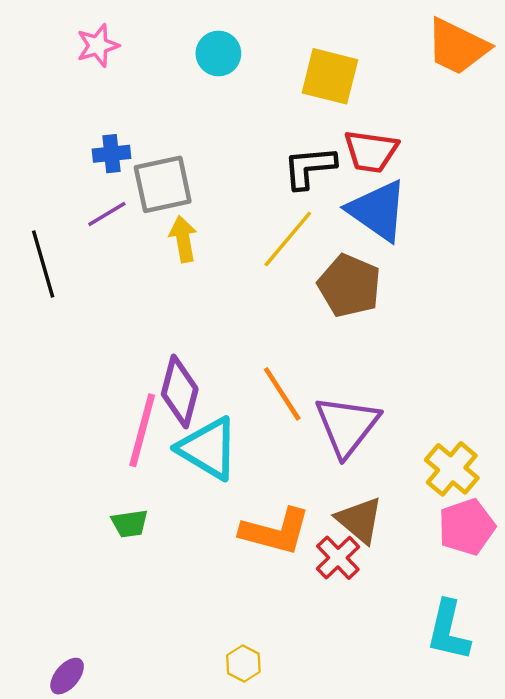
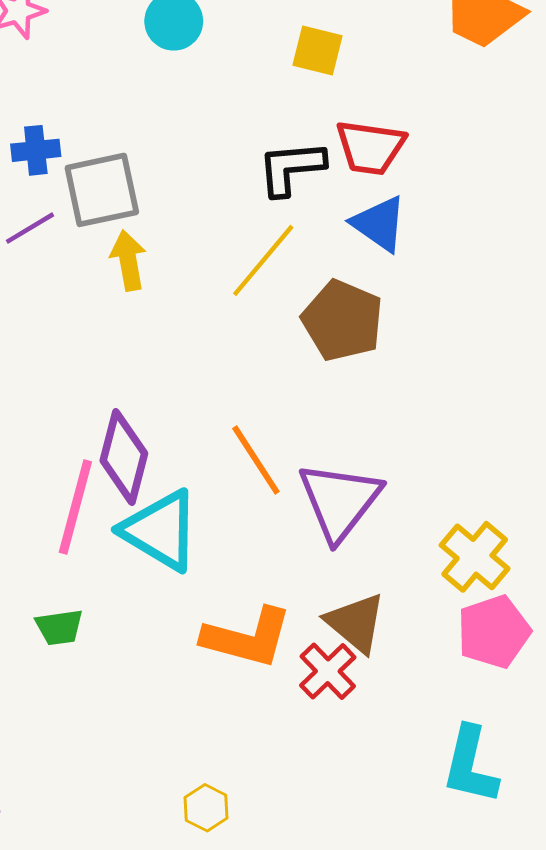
yellow square: (330, 76) -> (318, 51), size x0.7
blue triangle: (378, 211) -> (379, 224), size x0.7

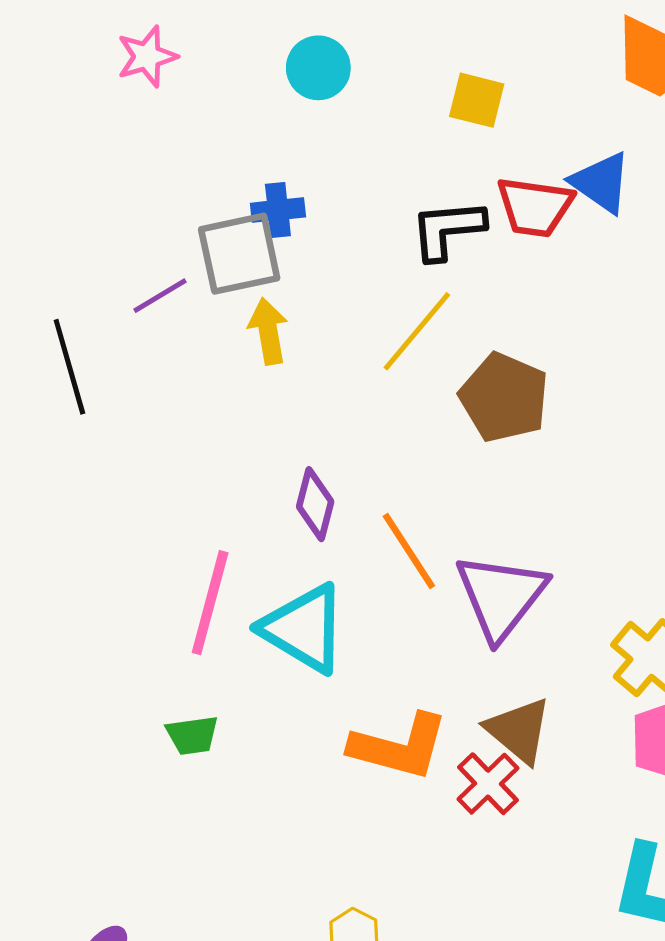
blue cross: (36, 150) -> (278, 210), moved
blue triangle: (379, 224) -> (601, 183), moved
purple diamond: (124, 457) -> (315, 504), moved, size x0.7

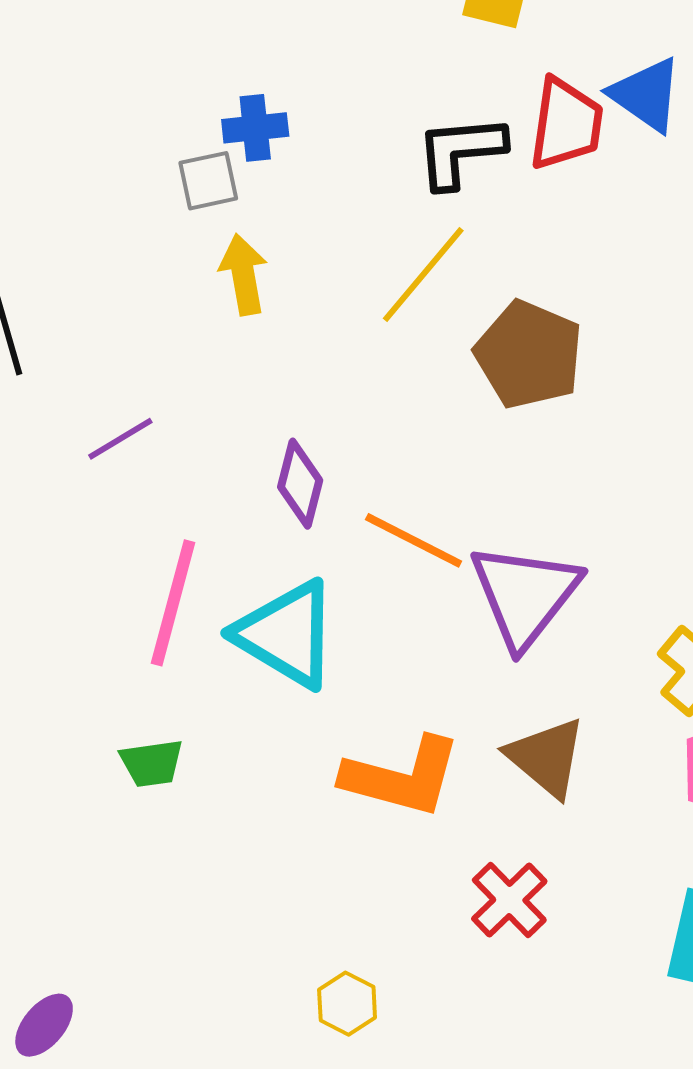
red trapezoid: (535, 207) -> (566, 124), turned -90
gray square: (239, 254) -> (208, 181), size x0.6
purple line: (160, 296) -> (120, 439), moved
orange line: (409, 551) -> (414, 540), turned -30
red cross: (488, 784) -> (509, 900), moved

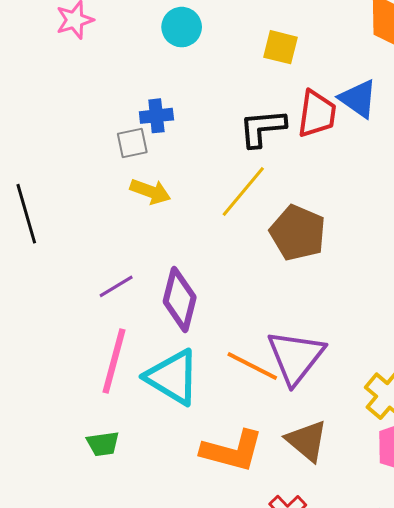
yellow arrow: (243, 274) -> (150, 191), turned 120
purple line: (120, 439) -> (116, 286), moved
purple diamond: (300, 484) -> (180, 299), size x1.4
orange line: (414, 540) -> (252, 366), moved

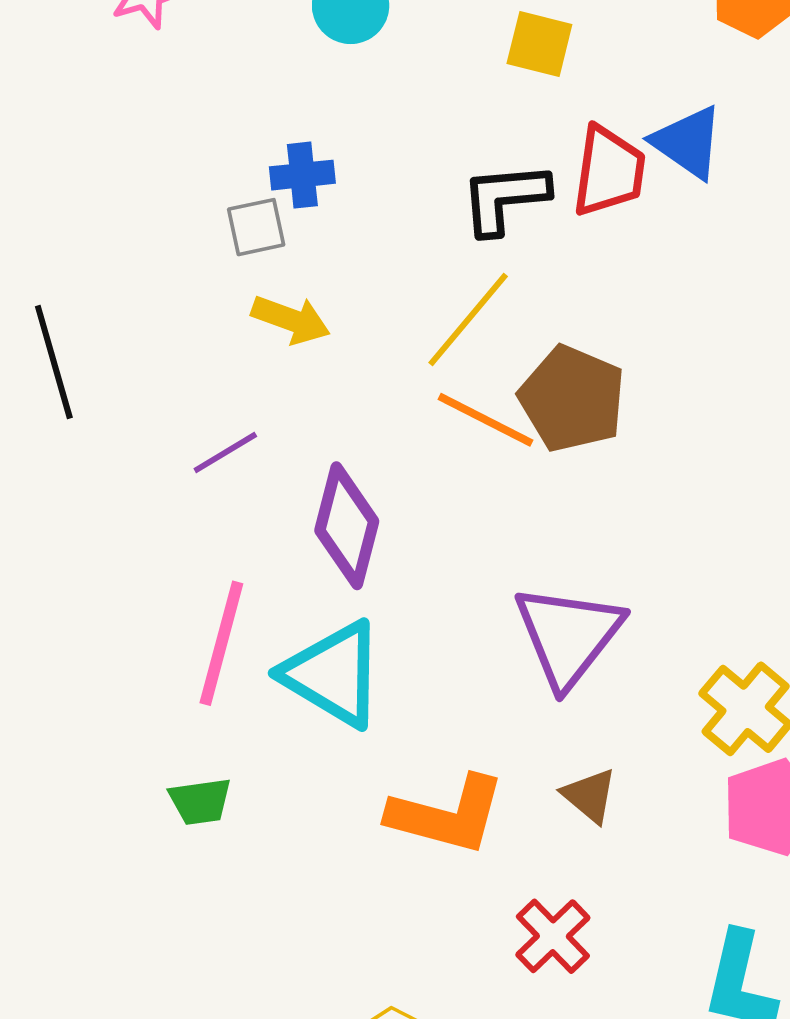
purple line: (116, 286) -> (225, 453), moved
orange line: (252, 366) -> (485, 420), moved
brown triangle: (307, 441) -> (590, 796), size x0.7

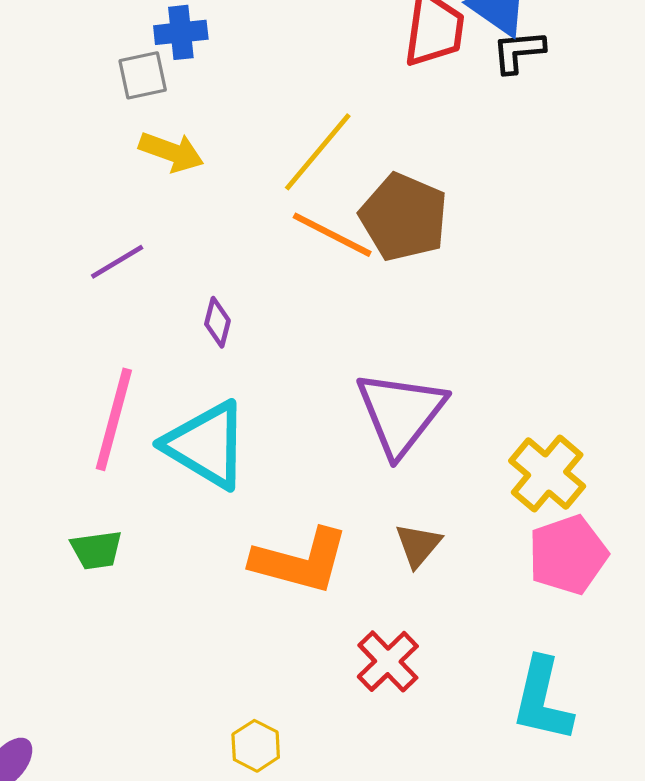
black L-shape: (505, 198) -> (518, 52), moved, size x0.7
purple diamond: (347, 526) -> (217, 322), size x0.5
brown triangle: (590, 796) -> (418, 545), turned 30

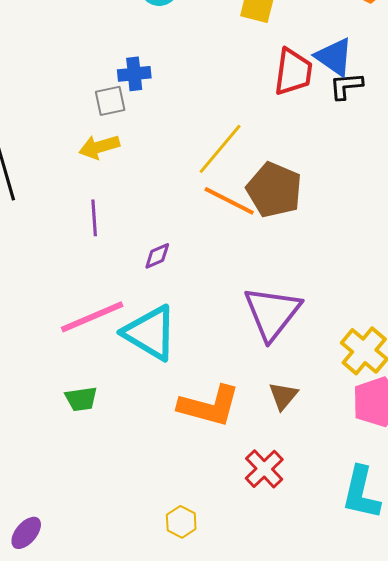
yellow arrow: (171, 152) -> (99, 147), moved, turned 144
purple line: (117, 262) -> (94, 218), turned -63
purple diamond: (217, 322) -> (157, 256), turned 52
pink line: (114, 419) -> (92, 317), turned 52

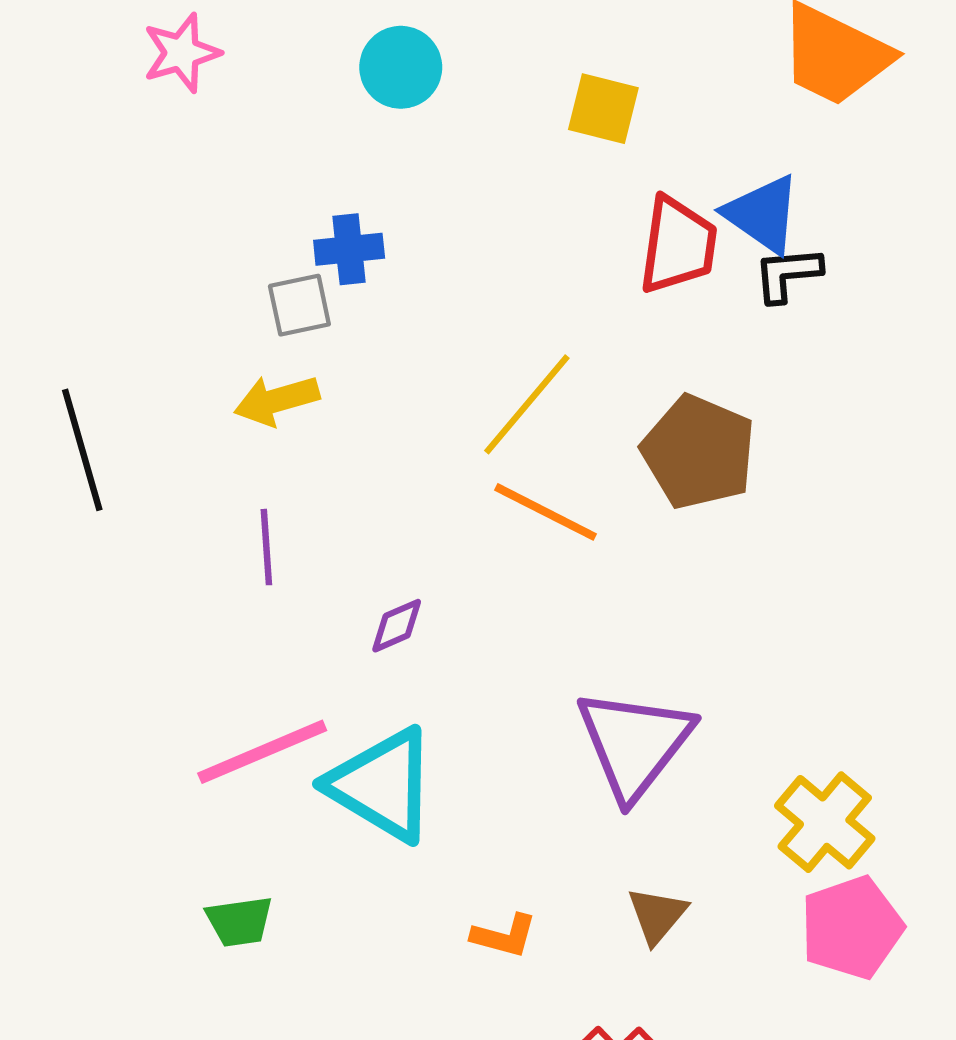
brown pentagon: (274, 190) -> (699, 452), moved
orange L-shape: (209, 406) -> (504, 936), size x0.5

